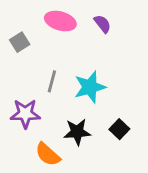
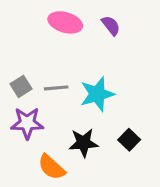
gray square: (20, 42) -> (21, 86), moved
gray line: (52, 81) -> (56, 88), turned 70

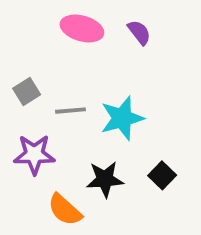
gray square: (21, 86) -> (27, 91), moved

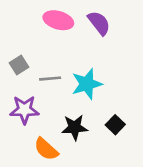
purple semicircle: (139, 32) -> (99, 23), size x1.4

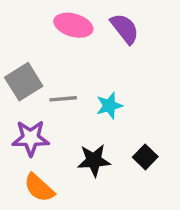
gray square: (19, 65) -> (24, 82), size x1.5
cyan star: (87, 84) -> (109, 106), size x0.7
orange semicircle: (46, 149) -> (39, 188), moved

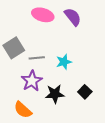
purple star: (31, 138) -> (32, 81), moved, turned -30

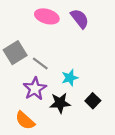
gray line: (37, 58) -> (40, 64), turned 42
cyan star: (64, 62) -> (70, 78), moved

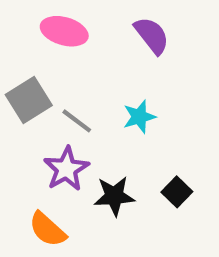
pink ellipse: (47, 16) -> (64, 31), moved
cyan star: (70, 78) -> (139, 117), moved

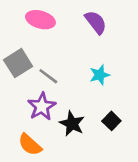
cyan star: (139, 117) -> (100, 75), moved
black star: (114, 196) -> (72, 124), turned 30

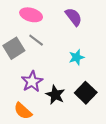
gray line: (48, 76) -> (36, 40), moved
black square: (111, 121) -> (86, 93), size x1.5

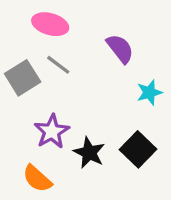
purple semicircle: (74, 17) -> (120, 49), moved
cyan star: (77, 57) -> (149, 92), moved

